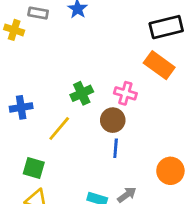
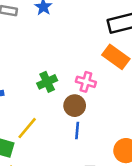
yellow line: (59, 129) -> (27, 128), moved

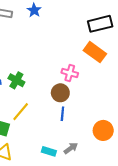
green cross: (47, 82) -> (16, 80), moved, turned -35

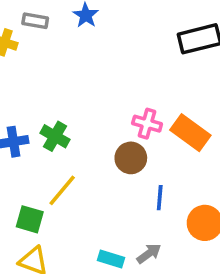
orange rectangle: (95, 52) -> (190, 133), moved
blue line: (62, 114) -> (160, 198), moved

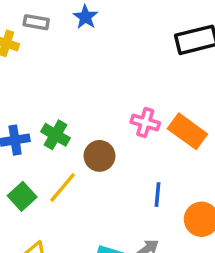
brown circle: (131, 158) -> (99, 156), moved
green square: (30, 219) -> (22, 196), moved, turned 32

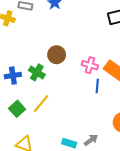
brown circle: (99, 156) -> (57, 55), moved
blue line: (158, 195) -> (97, 86), moved

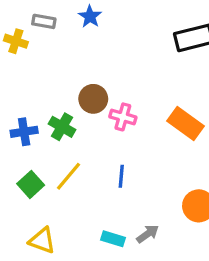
pink cross: (90, 65) -> (123, 117), moved
blue line: (97, 86) -> (121, 176), moved

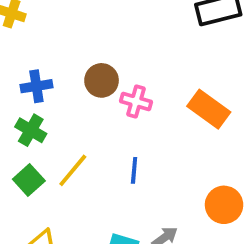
green cross: (62, 127) -> (31, 130), moved
blue cross: (24, 132) -> (36, 86), moved

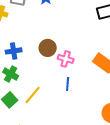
blue line: (134, 170) -> (68, 84), moved

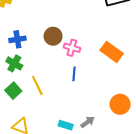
yellow line: (33, 95) -> (37, 85), turned -66

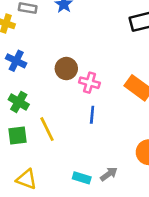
blue cross: (17, 39) -> (16, 61), moved, turned 35
green square: (13, 91) -> (17, 135), turned 35

